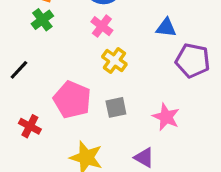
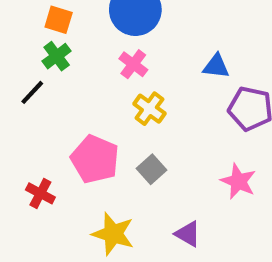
black line: (19, 70) -> (32, 92), moved
gray square: (116, 107) -> (151, 169), turned -30
pink star: (166, 117) -> (238, 181), moved

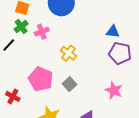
pink cross: (133, 64) -> (42, 32), moved, turned 32
blue triangle: (216, 66) -> (113, 32), moved

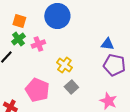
gray square: (70, 84) -> (71, 87), moved

